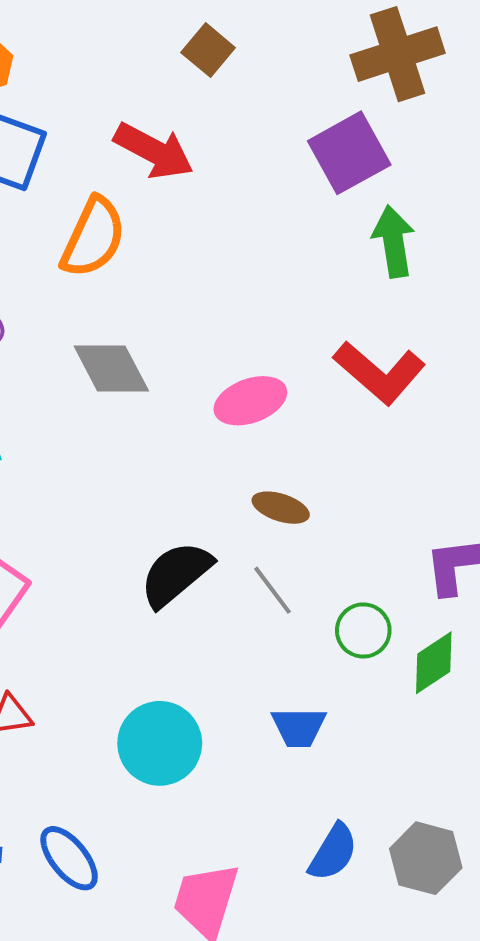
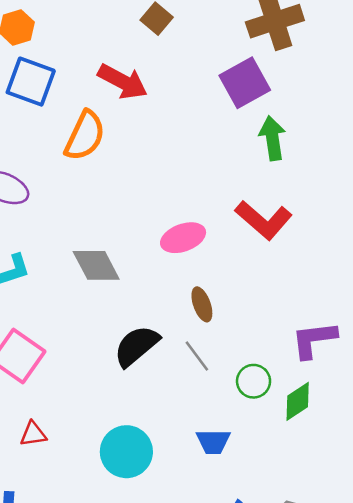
gray diamond: (111, 369) -> (96, 265), moved
brown ellipse: (281, 508) -> (202, 304), turned 52

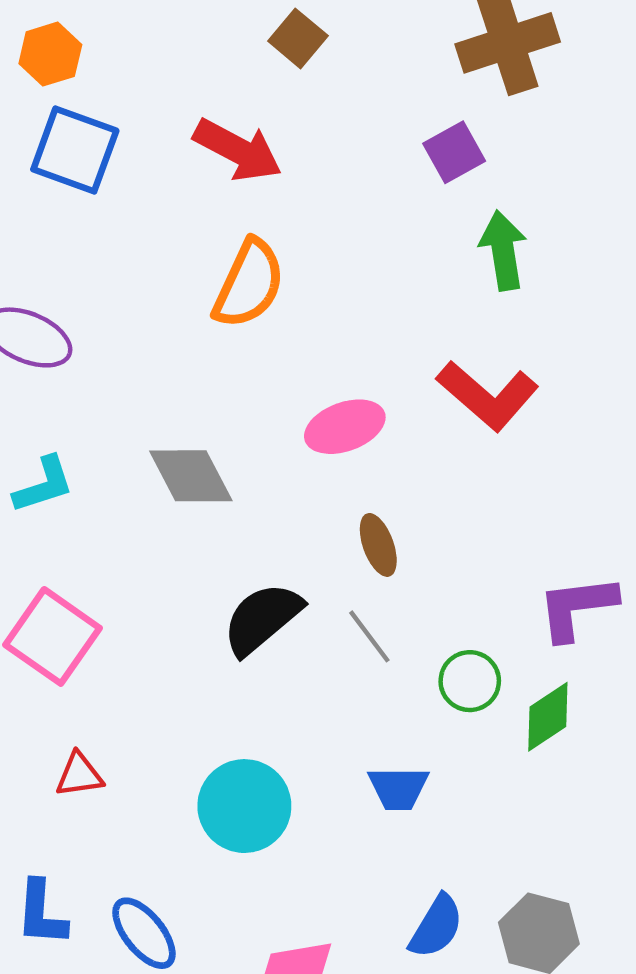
purple square: (245, 83) -> (454, 152), size x0.7
orange semicircle: (85, 136) -> (249, 284), moved

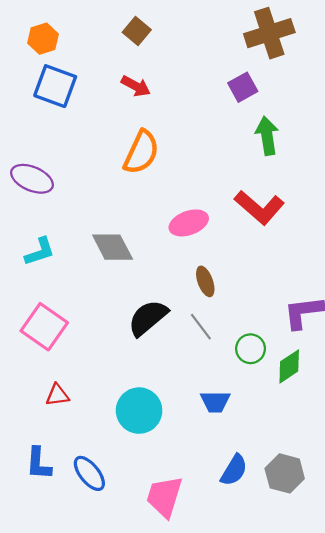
brown square: (298, 38) -> (137, 31), moved
red arrow: (238, 150) -> (136, 86), size x0.7

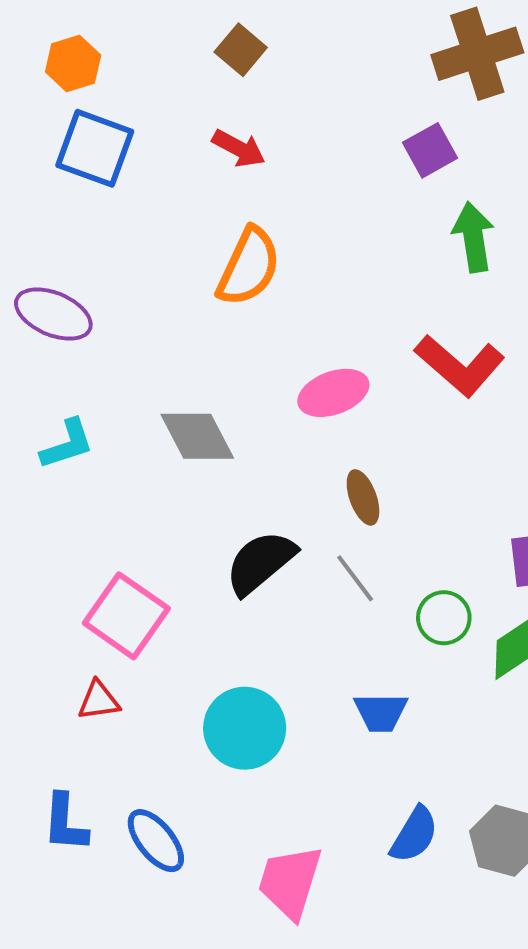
pink square: (44, 327) -> (126, 616), moved

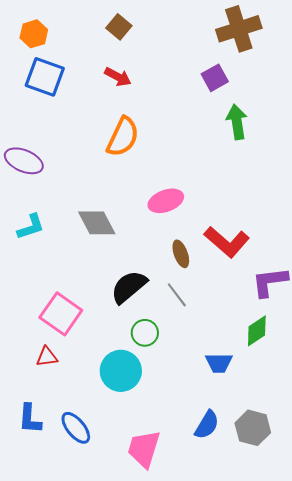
red L-shape: (460, 365) -> (227, 242), moved
green circle: (444, 618) -> (145, 333), moved
blue trapezoid: (381, 712) -> (219, 363), moved

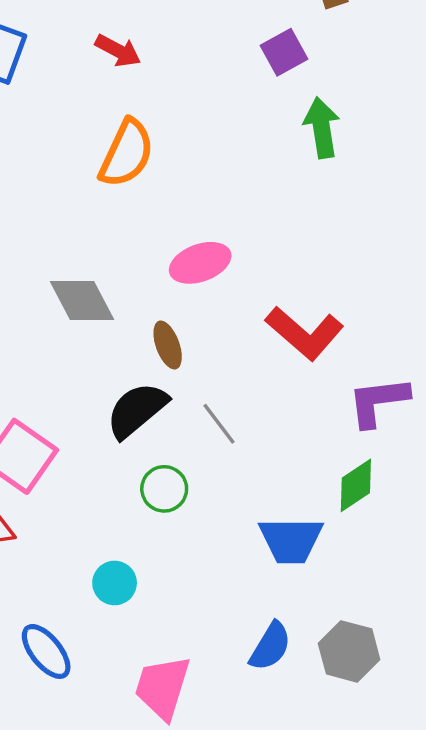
brown ellipse: (181, 254) -> (168, 345), moved
blue trapezoid: (219, 363) -> (291, 540), size x1.4
cyan circle: (121, 371) -> (115, 583), moved, size x0.6

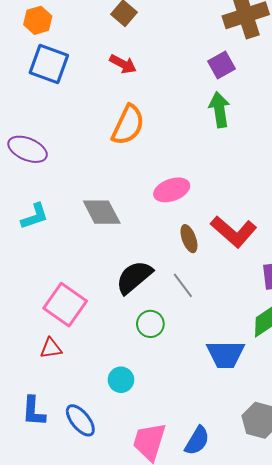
green arrow: (322, 128) -> (219, 110), moved
brown ellipse: (168, 345) -> (189, 239), moved
blue semicircle: (270, 646) -> (197, 441), moved

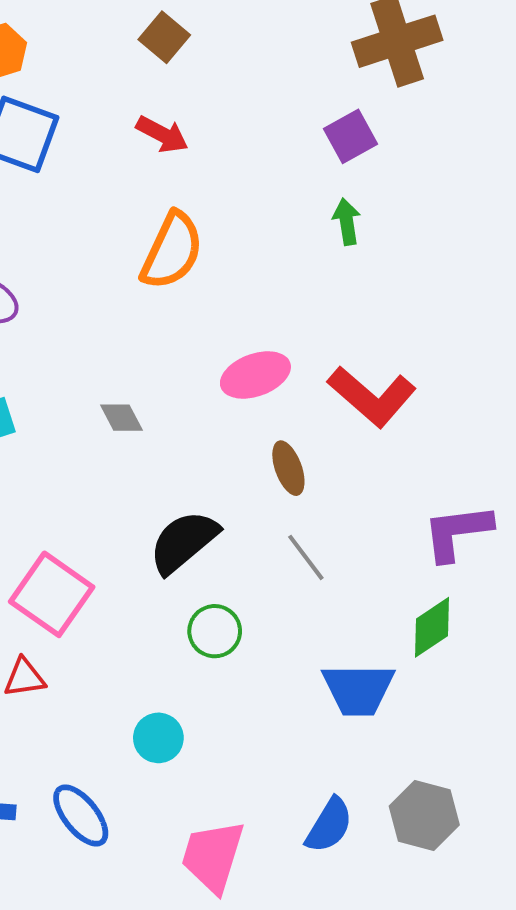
green arrow: (219, 110) -> (347, 222), size x0.7
gray diamond: (102, 212) -> (122, 418), size x0.6
red L-shape: (234, 232) -> (372, 396), moved
gray line: (183, 285) -> (306, 557), moved
blue semicircle: (197, 441) -> (329, 825), moved

